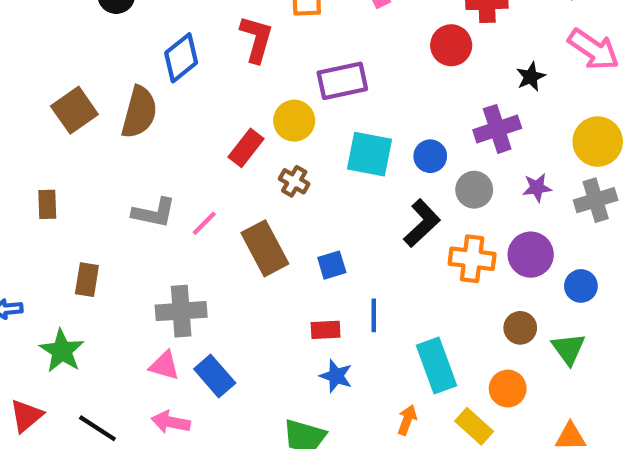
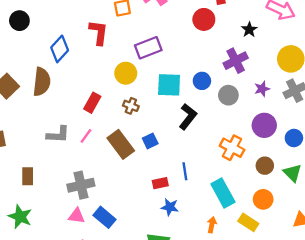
red rectangle: (246, 148) -> (92, 103), moved
black L-shape: (422, 223) -> (188, 117), moved
orange cross: (472, 259) -> (232, 148), moved, turned 30
blue square: (332, 265) -> (150, 141), moved

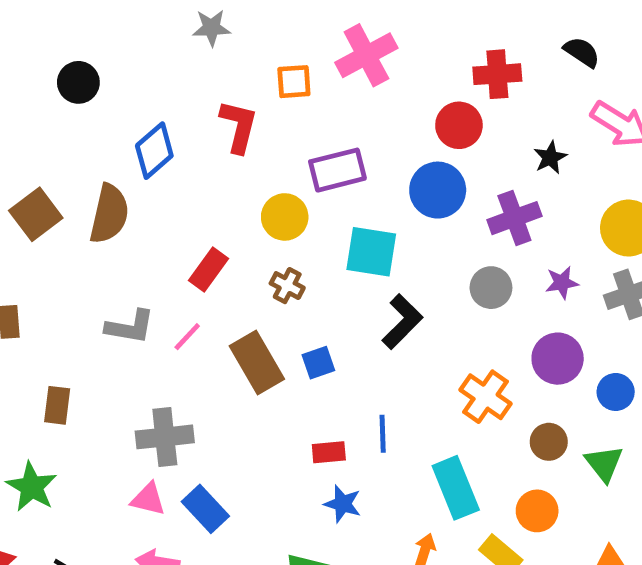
blue circle: (202, 81) -> (438, 190), moved, size x1.5

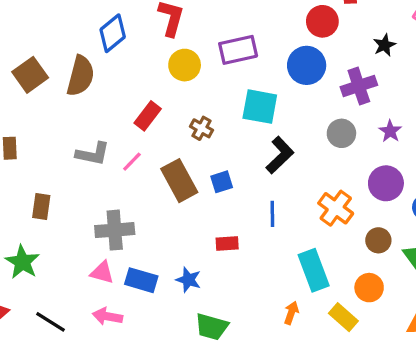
yellow circle: (285, 217) -> (185, 65), moved
purple star: (562, 283) -> (390, 131), turned -30
blue line: (383, 434) -> (272, 214), moved
blue star: (343, 504) -> (188, 280), moved
blue rectangle: (205, 509) -> (141, 280), turned -32

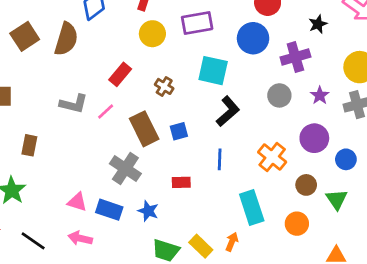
gray cross: (115, 230) -> (125, 169), moved, turned 36
yellow rectangle: (343, 317) -> (201, 246), moved

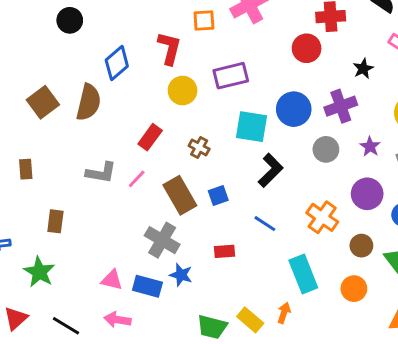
blue circle: (253, 38) -> (294, 109), moved
blue line: (220, 159) -> (265, 224), turned -55
blue star: (148, 211) -> (181, 275), moved

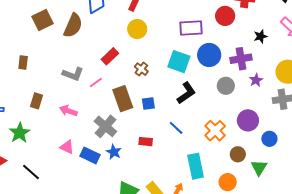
purple rectangle: (231, 76) -> (191, 28), moved
purple star: (370, 147) -> (256, 80), moved
pink arrow: (117, 320) -> (68, 111), moved

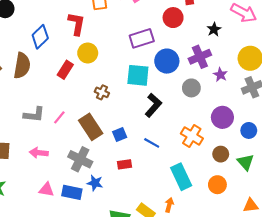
red rectangle: (110, 56) -> (65, 70), moved
blue square: (148, 104) -> (120, 135), moved

